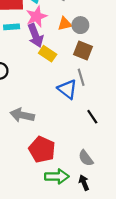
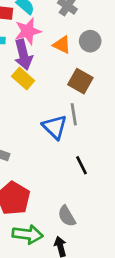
orange triangle: (65, 24) -> (62, 45), turned 32
gray circle: (80, 25) -> (90, 41), moved
yellow rectangle: (48, 54) -> (23, 79), moved

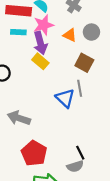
black line: (81, 165) -> (80, 153), moved
gray semicircle: (67, 216) -> (75, 166), turned -77

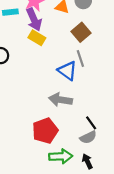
brown square: (84, 63) -> (81, 32), turned 30
gray arrow: (19, 118) -> (61, 100), moved
red pentagon: (34, 153) -> (45, 131), turned 30

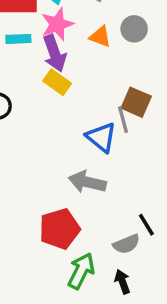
brown square: (81, 32) -> (136, 102), moved, turned -30
black line: (91, 123) -> (146, 225), moved
green arrow: (61, 156) -> (81, 271), turned -65

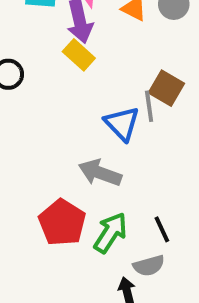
red pentagon: (60, 229) -> (62, 223), turned -30
gray semicircle: (126, 244) -> (149, 266), moved
green arrow: (81, 271) -> (110, 233), moved

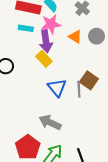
blue triangle: (122, 124) -> (57, 88), moved

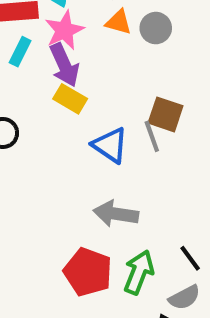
cyan rectangle: (26, 28) -> (20, 52), turned -56
orange triangle: (75, 37) -> (118, 22), moved

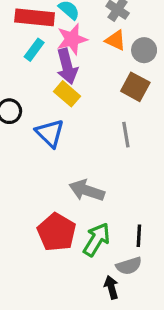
brown square: (166, 114) -> (135, 87), moved
blue triangle: (110, 145) -> (50, 133), moved
black line: (190, 258) -> (139, 236), turned 30

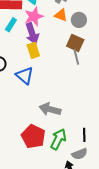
yellow rectangle: (67, 94) -> (33, 50), turned 35
gray line: (126, 135) -> (76, 57), moved

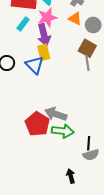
blue triangle: (25, 76) -> (35, 65), moved
red pentagon: (33, 136) -> (37, 124), moved
green arrow: (58, 139) -> (63, 131), moved, turned 65
gray semicircle: (80, 154) -> (91, 155), moved

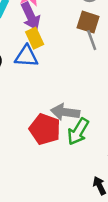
blue triangle: (35, 65) -> (26, 56), turned -30
green arrow: (63, 131) -> (78, 132), turned 125

